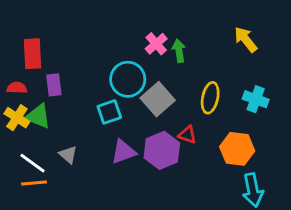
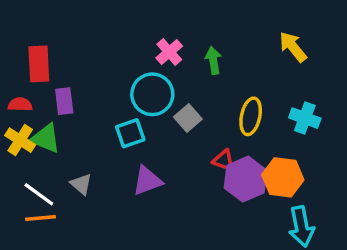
pink cross: (156, 44) -> (169, 52), moved
gray square: (158, 99) -> (188, 118), size x0.7
purple hexagon: (162, 150) -> (246, 179), moved

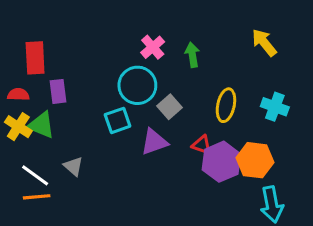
purple triangle: (147, 181) -> (154, 142), moved

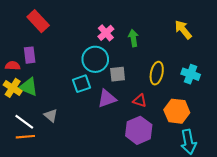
red rectangle: (35, 58) -> (38, 21), moved, turned -40
purple rectangle: (58, 91) -> (30, 55), moved
gray square: (169, 107) -> (118, 74), turned 35
purple hexagon: (221, 162) -> (139, 130), moved

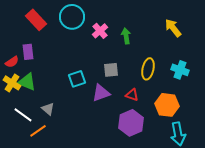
cyan circle: (95, 59) -> (72, 17), moved
red semicircle: (13, 66) -> (12, 62), turned 144
orange line: (25, 137) -> (38, 131), moved, turned -30

